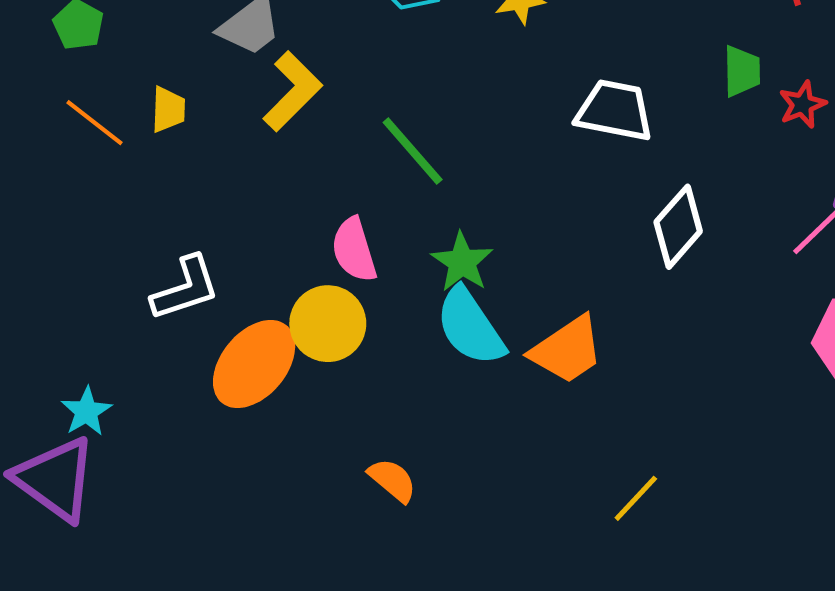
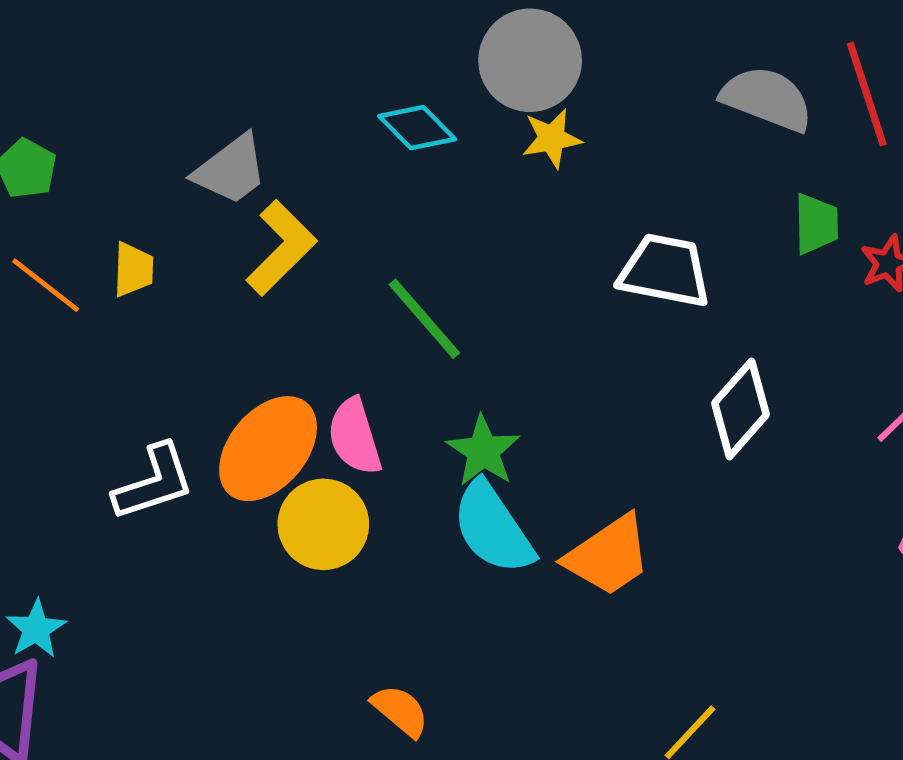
orange ellipse: (254, 364) -> (268, 449), moved

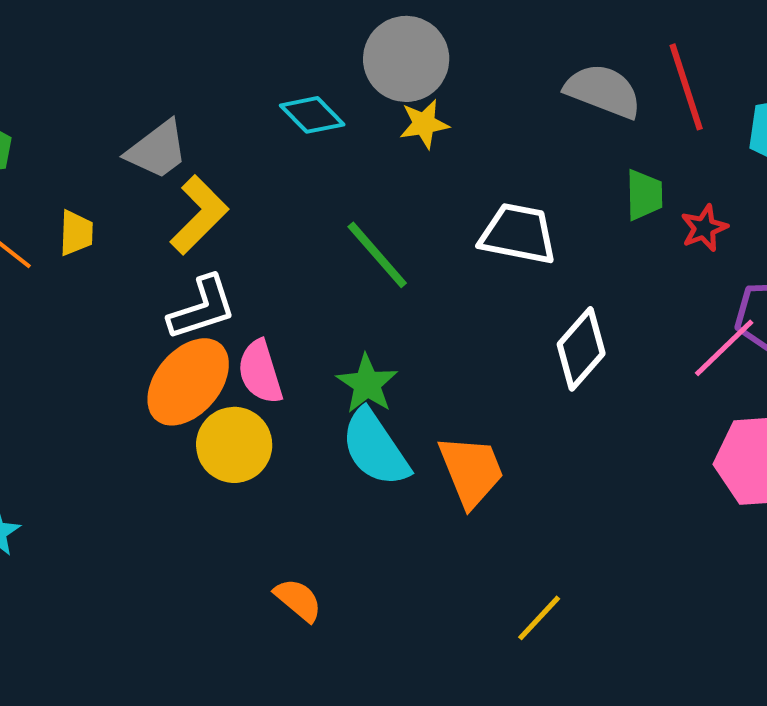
green line: (424, 319) -> (377, 255), moved
white L-shape: (154, 482) -> (202, 308), moved
orange trapezoid: (608, 556) -> (471, 471), turned -78

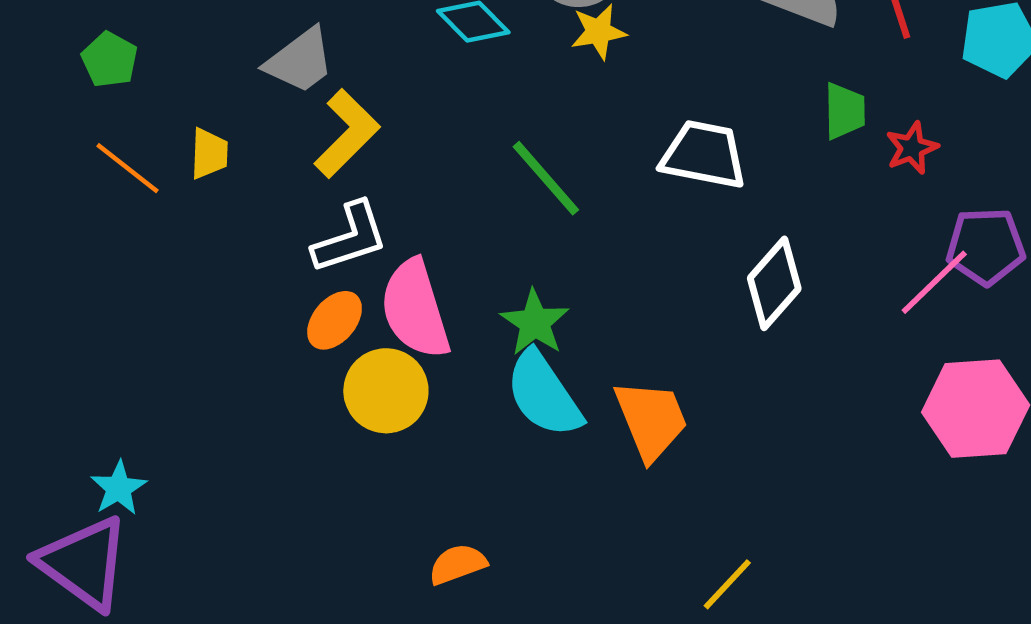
pink semicircle: (260, 372) -> (415, 309), size x1.4
orange ellipse: (188, 382) -> (335, 320), size x0.6
orange semicircle: (298, 600) -> (458, 564), turned -60

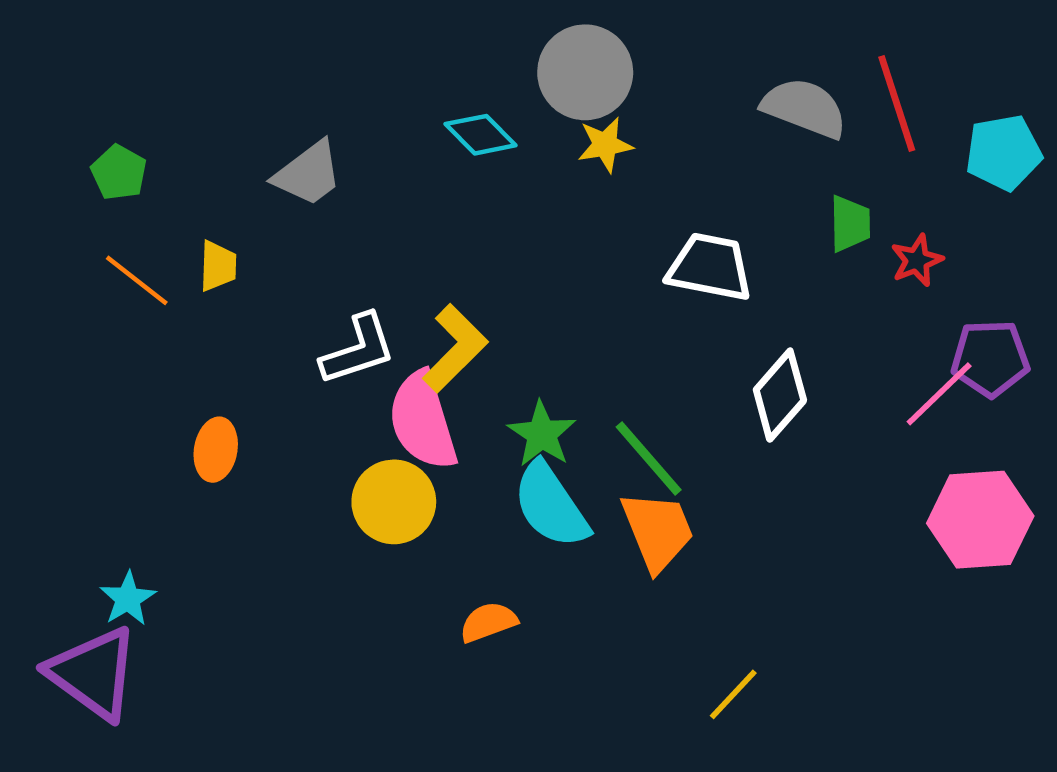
yellow L-shape: (347, 133) -> (455, 348), moved
green line: (546, 178) -> (649, 458), moved
orange ellipse: (335, 320) -> (216, 450), moved, turned -30
orange semicircle: (458, 564) -> (488, 622), moved

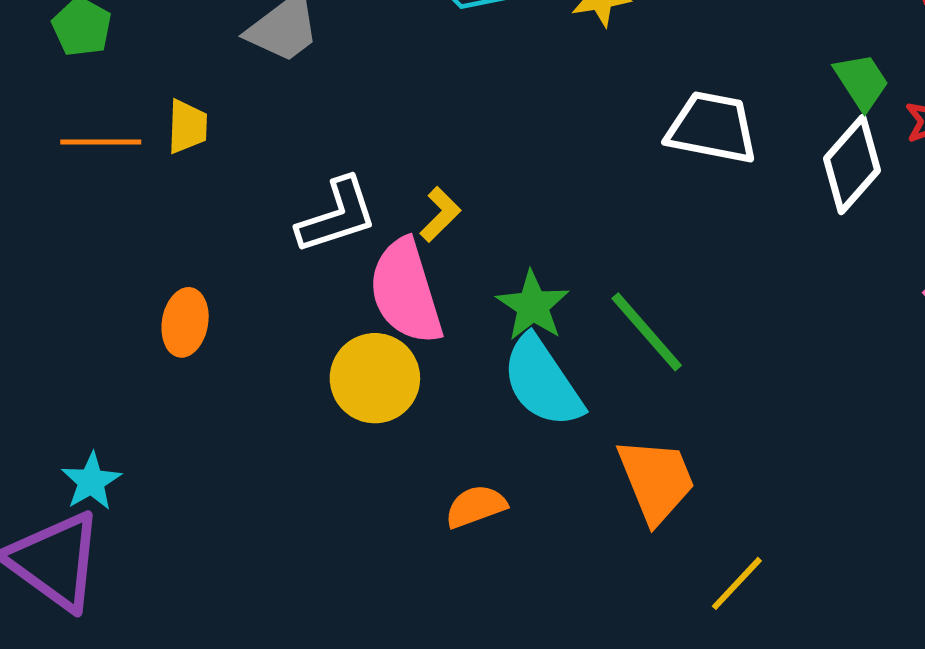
green trapezoid: (850, 224) -> (862, 81), turned -32
orange line: (137, 280) -> (101, 142), turned -38
yellow L-shape: (455, 348) -> (440, 214), size x0.6
white diamond: (780, 395) -> (852, 165), moved
orange trapezoid: (658, 531) -> (656, 480), moved

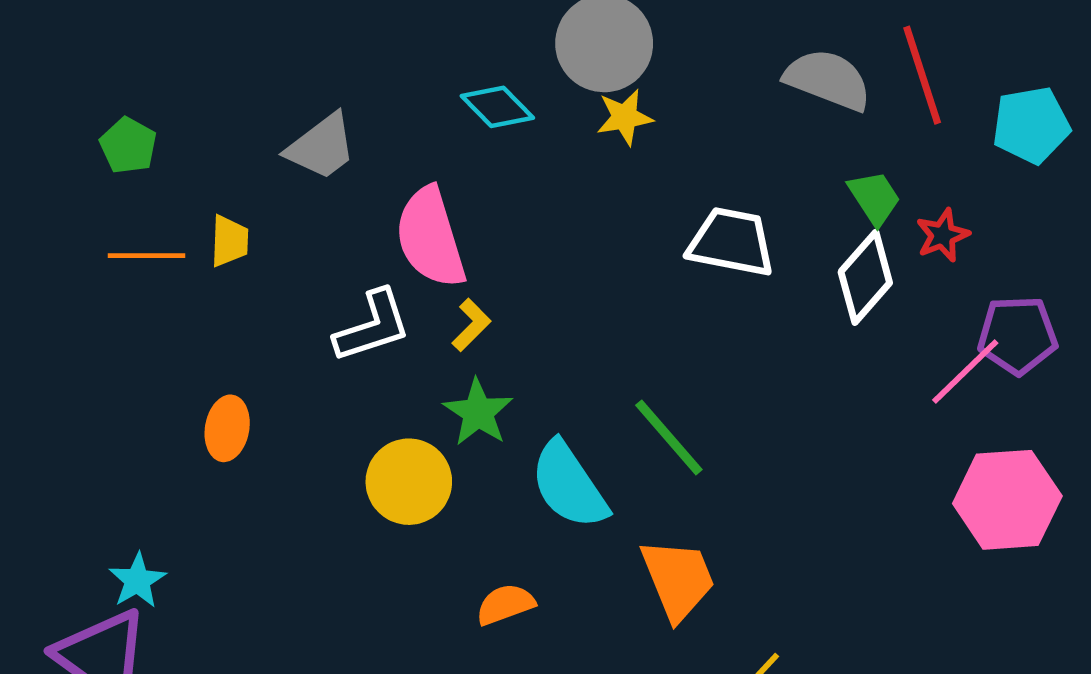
pink semicircle: (406, 292) -> (430, 238), moved
green star: (533, 306) -> (478, 412), moved

